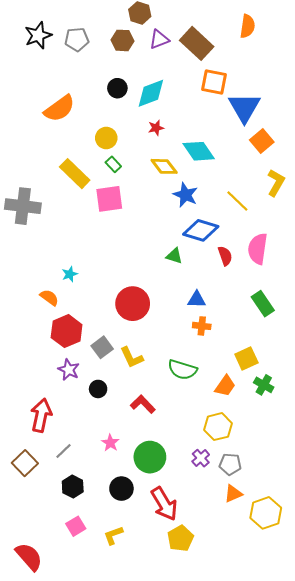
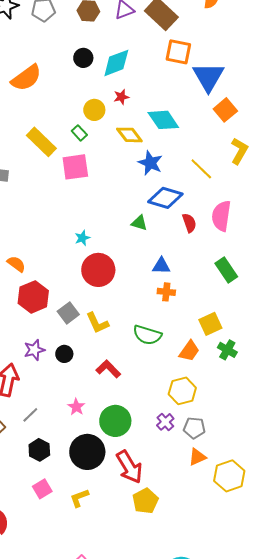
yellow circle: (106, 138) -> (94, 110), moved
cyan star: (70, 274) -> (82, 238), moved
purple star: (69, 370) -> (34, 350), moved, turned 30
black circle: (121, 489) -> (87, 452), size x1.5

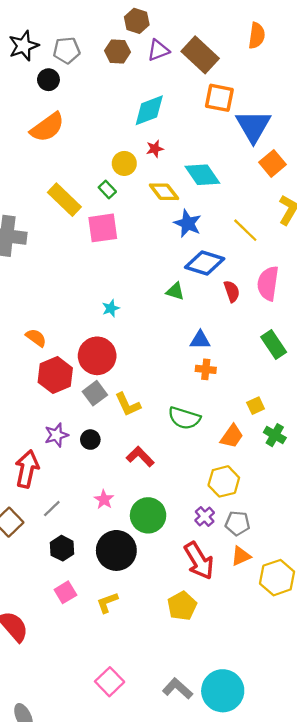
black circle: (83, 58) -> (48, 80), moved
red circle: (98, 270) -> (97, 356), moved
yellow square: (210, 324) -> (256, 406), size x0.7
red arrow: (129, 467) -> (199, 561), moved

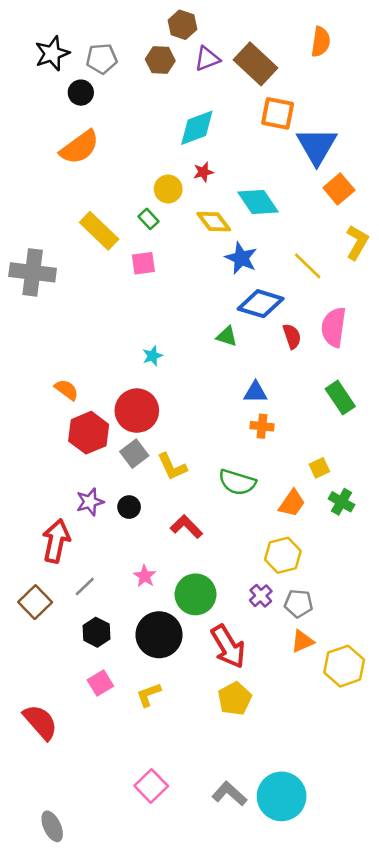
pink square: (103, 228) -> (143, 263), size x0.7
red arrow: (199, 561) -> (228, 646), moved

